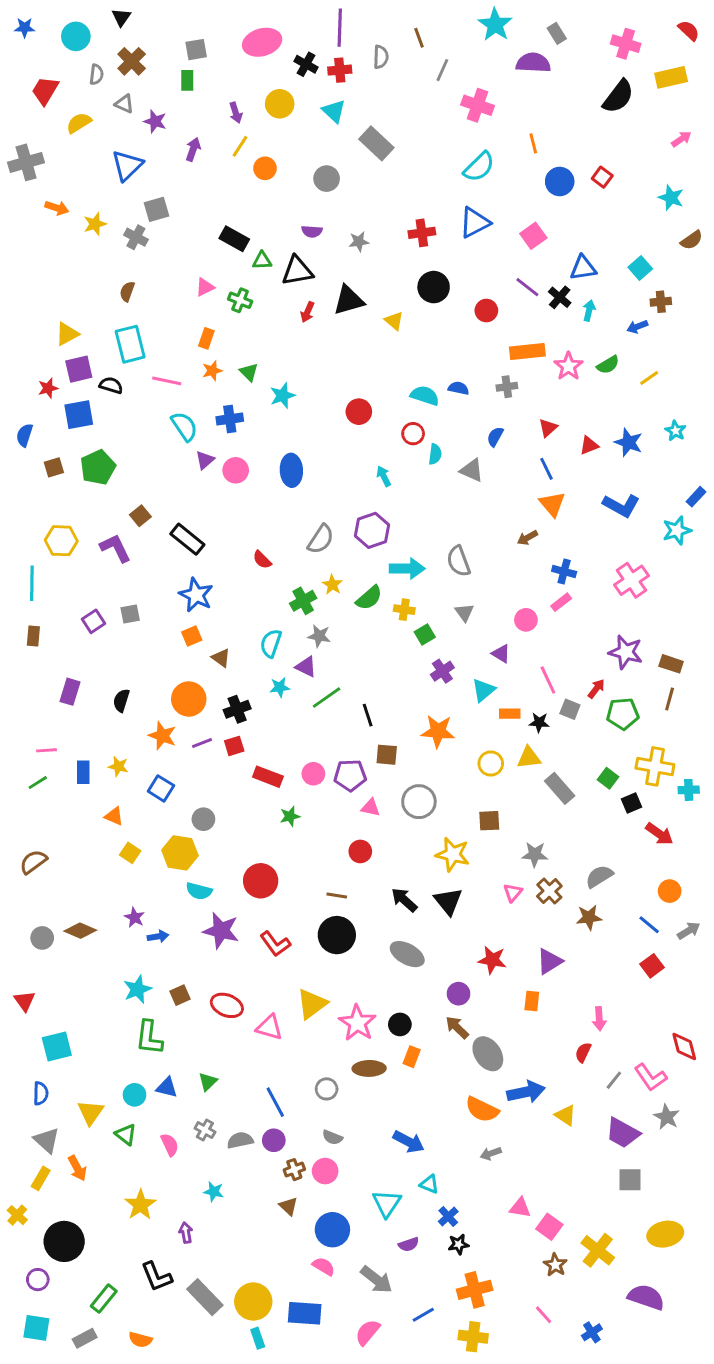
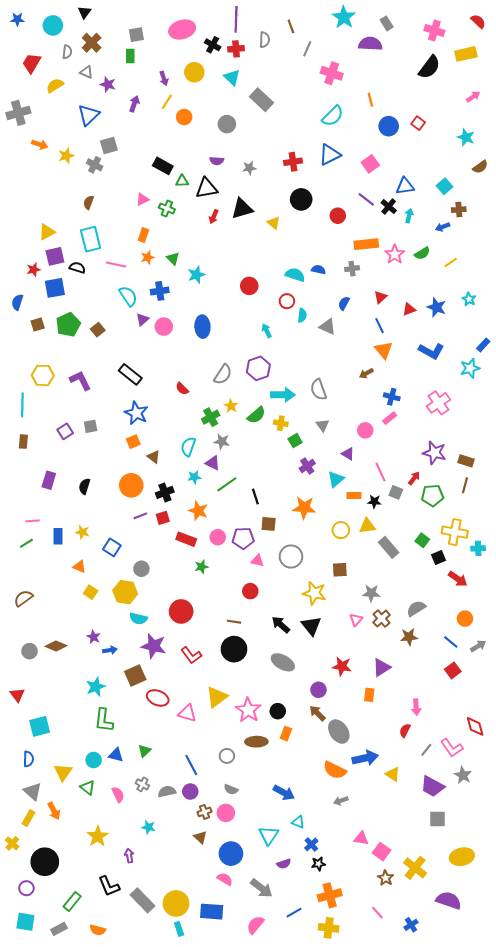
brown square: (140, 516) -> (98, 330), moved
orange star: (162, 736) -> (198, 511), moved
brown square: (180, 995) -> (135, 676), moved, size x1.5

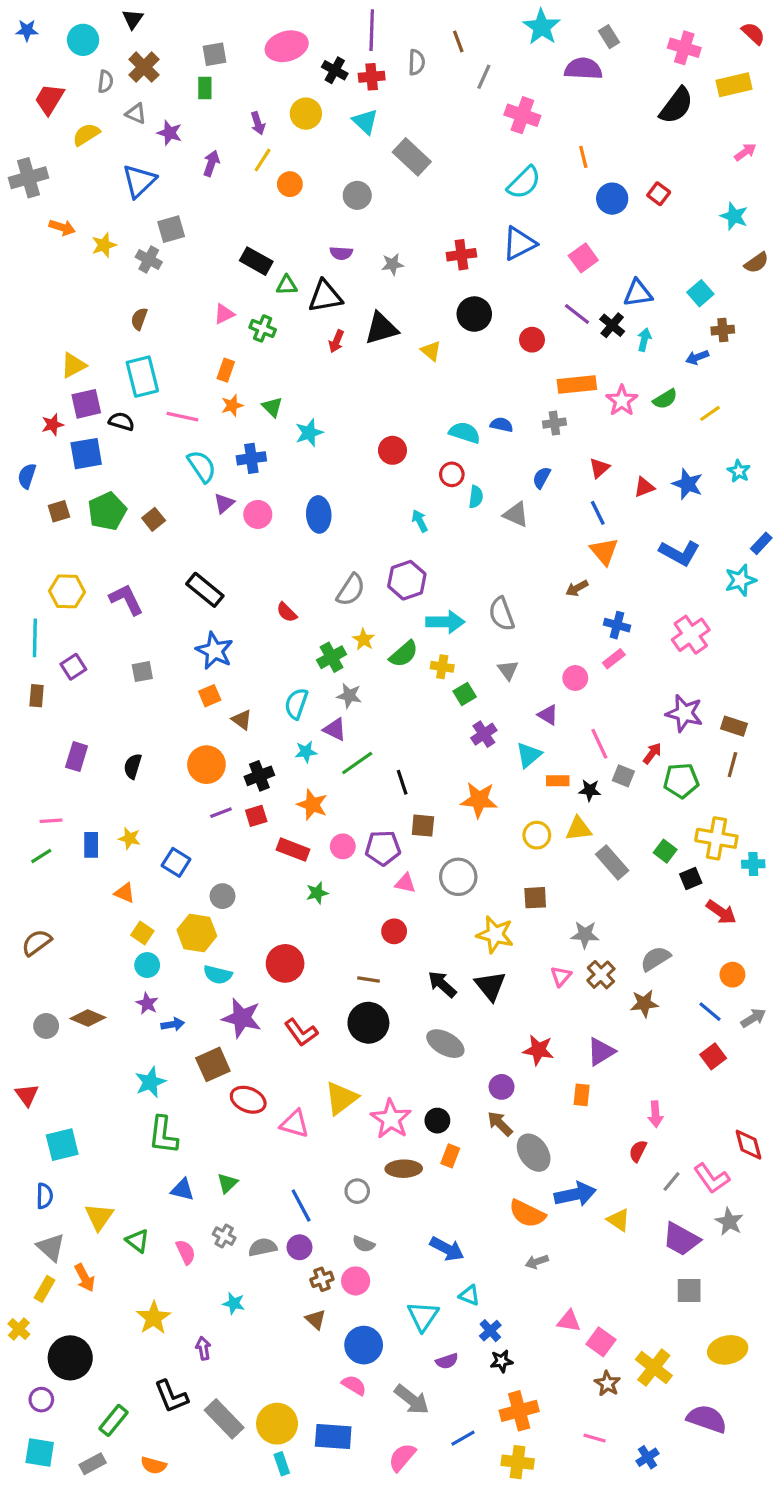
purple square: (65, 431) -> (73, 667), moved
cyan circle: (94, 760) -> (147, 965), moved
pink line: (377, 913) -> (595, 1438), turned -32

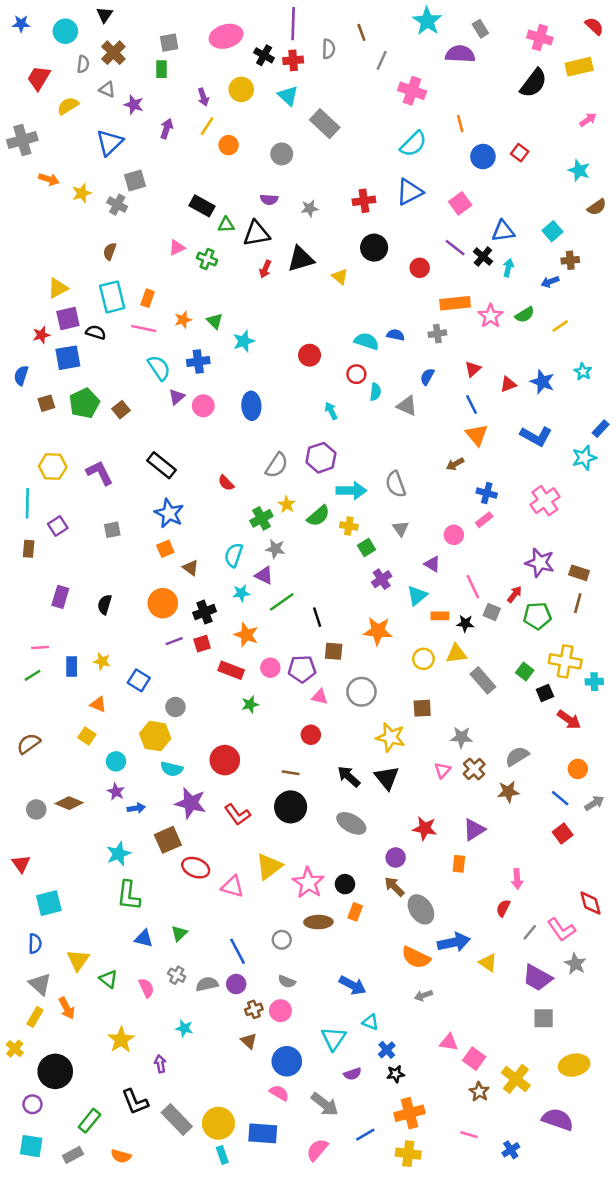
orange rectangle: (226, 370) -> (148, 298), moved
yellow square: (142, 933) -> (87, 736), moved

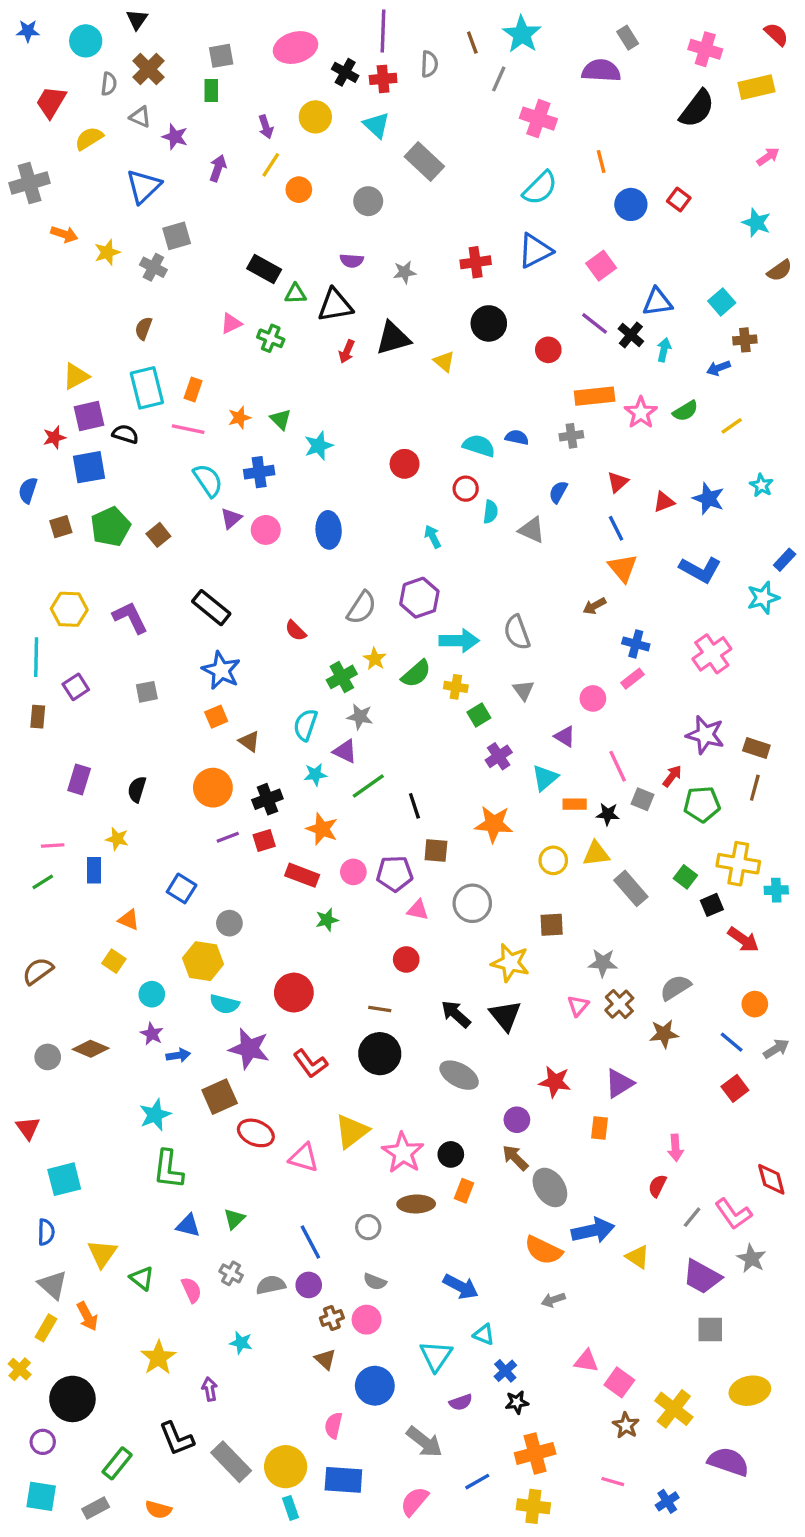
cyan star: (427, 21) -> (522, 34), moved
yellow star: (102, 661) -> (117, 839), moved
pink semicircle: (279, 1093) -> (334, 1425), moved, turned -108

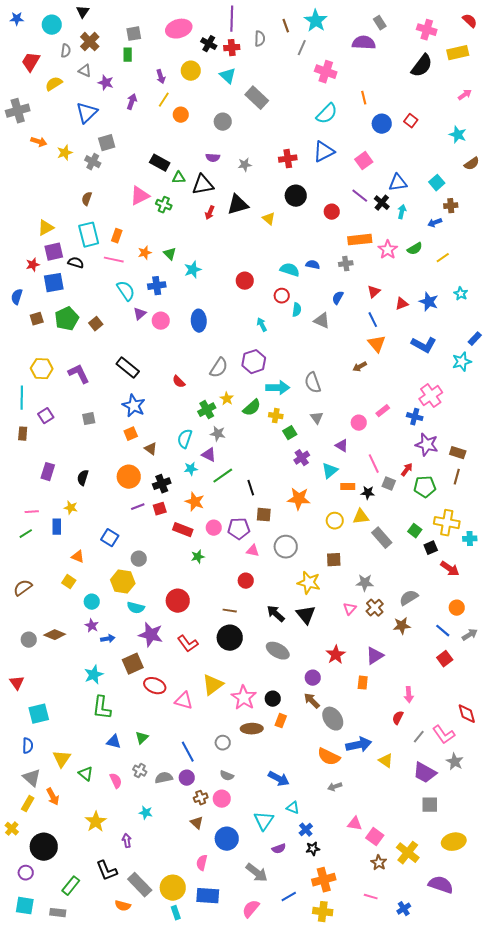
pink triangle: (231, 323) -> (140, 196), size x1.5
blue cross: (636, 644) -> (415, 417), moved
red star: (555, 1082) -> (336, 655), turned 30
gray rectangle: (96, 1508) -> (58, 913), turned 35
orange semicircle: (158, 1510) -> (123, 906), moved

